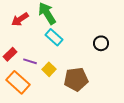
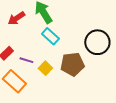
black circle: (101, 43) -> (97, 42), size x1.6
brown pentagon: (76, 79) -> (72, 64), moved

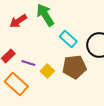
cyan rectangle: (50, 36) -> (68, 39), moved

